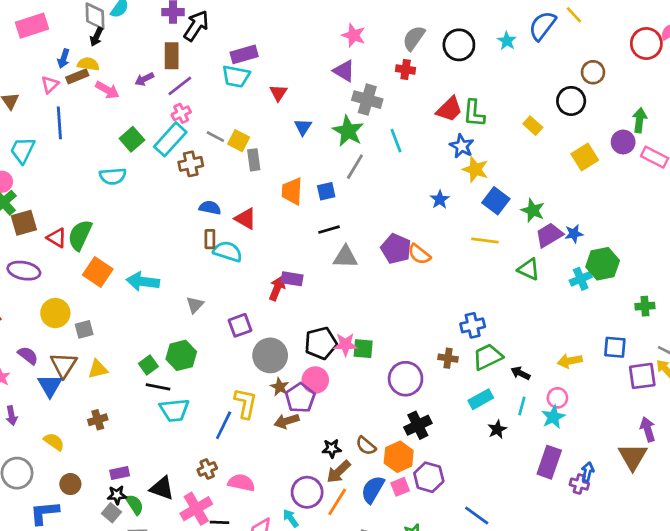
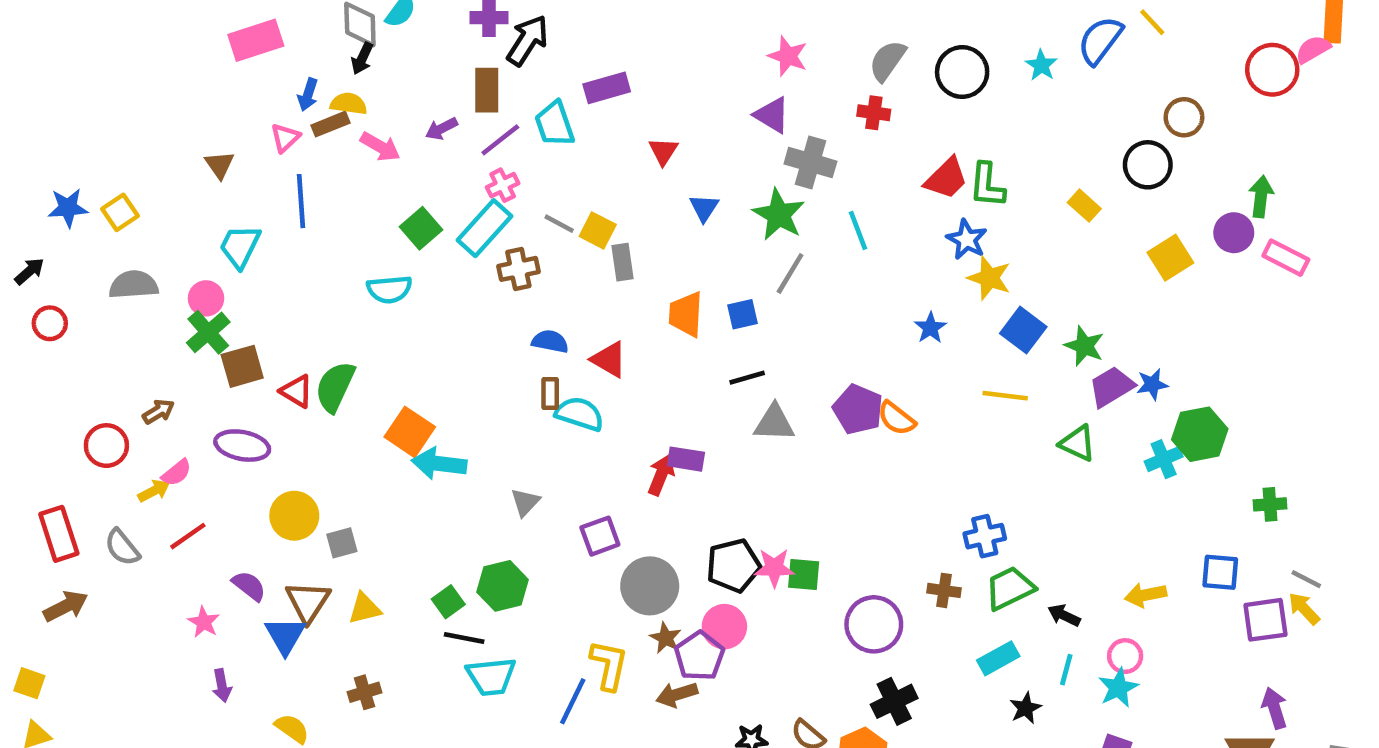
cyan trapezoid: (236, 76) -> (555, 124), moved, turned 60
orange square: (98, 272) -> (410, 432), moved

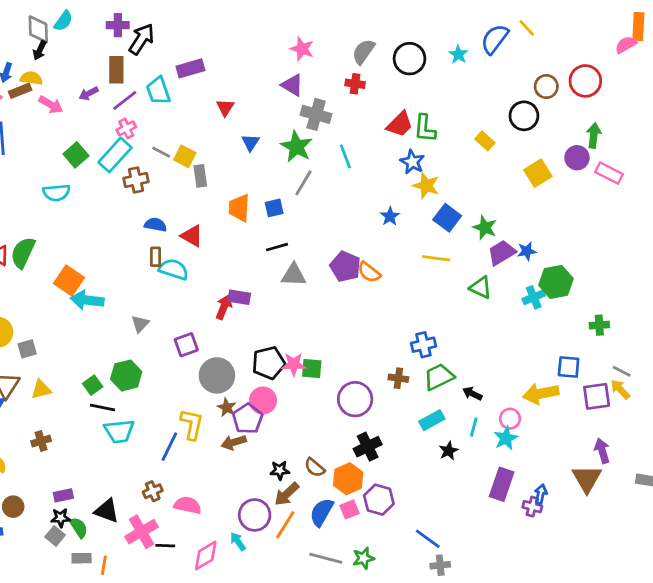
red circle: (1272, 70) -> (585, 81), moved
yellow arrow: (1145, 595) -> (541, 394), moved, size x1.4

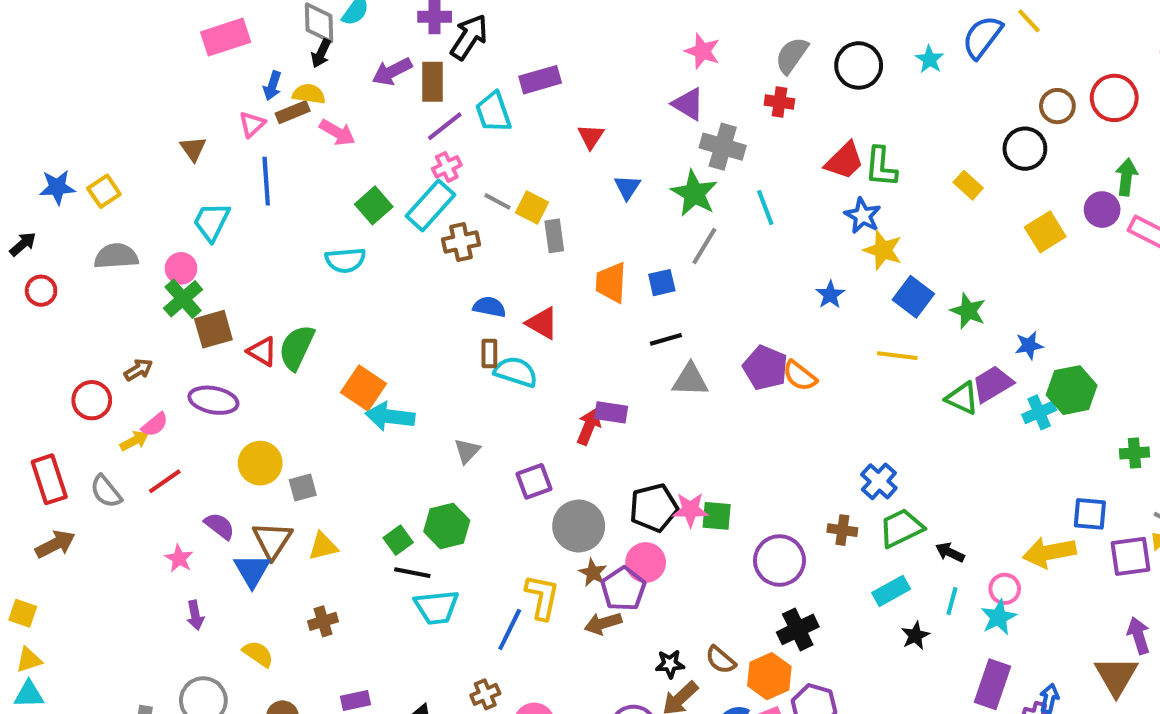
purple arrow: (89, 94) -> (392, 72), moved, size x1.4
purple trapezoid: (502, 253) -> (992, 384), moved
blue cross: (423, 345) -> (879, 481), turned -35

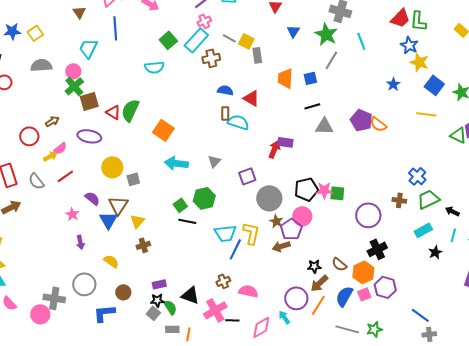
cyan arrow: (390, 416) -> (176, 163), moved
yellow triangle: (323, 546) -> (137, 221), moved, turned -35
cyan trapezoid: (437, 607) -> (225, 233), moved

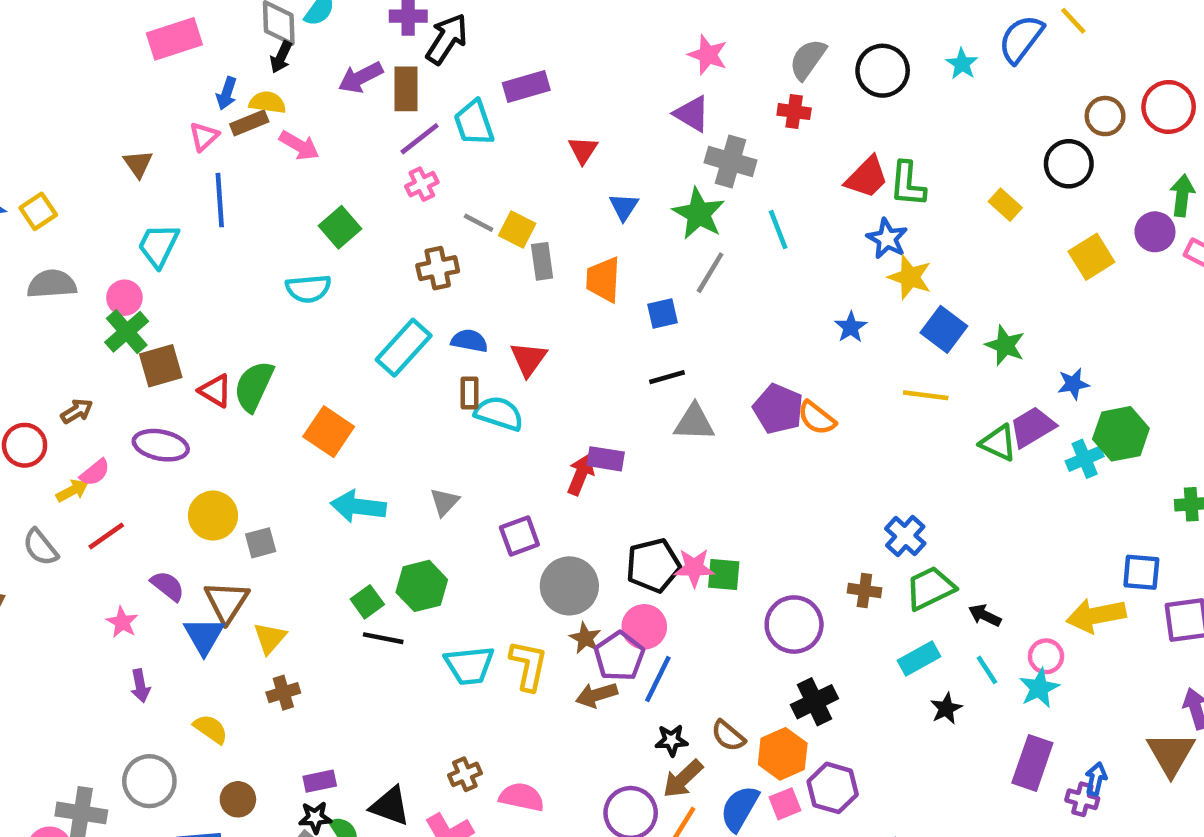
cyan rectangle: (196, 40) -> (404, 348), moved
orange trapezoid: (285, 78) -> (603, 279), moved
red triangle: (251, 98) -> (528, 359), turned 36
cyan line: (453, 235) -> (987, 670), turned -48
blue line: (235, 249) -> (658, 679), moved

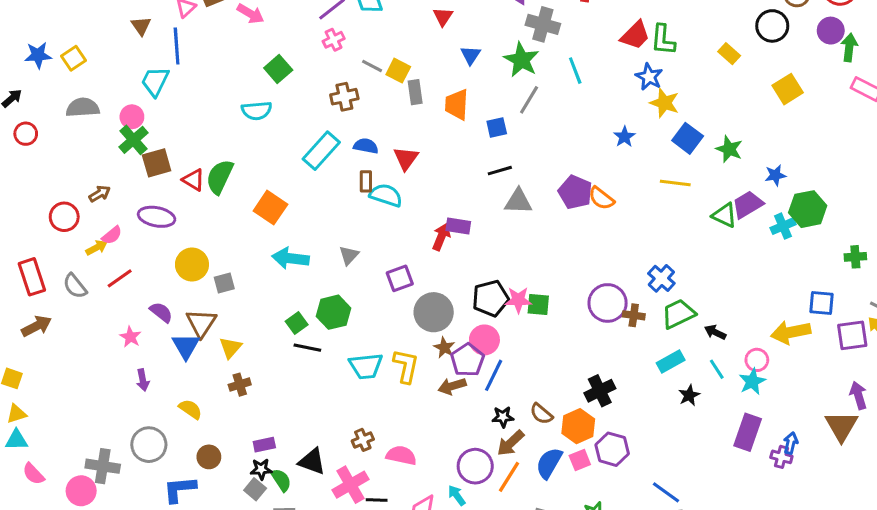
blue line: (220, 200) -> (177, 46), moved
purple circle: (1155, 232) -> (831, 31), moved
purple circle: (794, 625) -> (608, 303), moved

